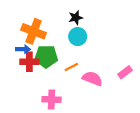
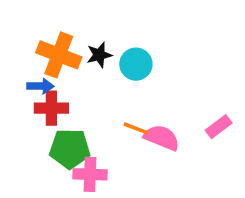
black star: (76, 18) -> (99, 55), moved
green pentagon: (46, 56) -> (70, 149), moved
orange line: (71, 67) -> (136, 128), moved, turned 48

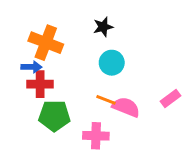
black star: (99, 55) -> (103, 27), moved
cyan circle: (136, 64) -> (112, 63), moved
pink cross: (90, 174) -> (96, 136), moved

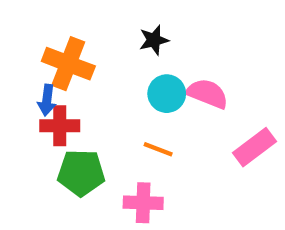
blue arrow: (31, 67) -> (47, 100), turned 96
pink rectangle: (170, 98) -> (254, 147), size x1.4
pink semicircle: (126, 107) -> (207, 94), moved

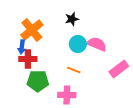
orange cross: (68, 64) -> (32, 30), turned 30

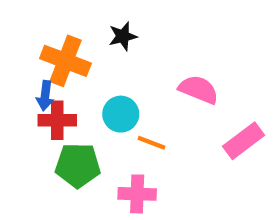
black star: (72, 19) -> (123, 36), moved
orange cross: (32, 30) -> (65, 61), turned -30
cyan circle: (78, 44) -> (121, 114), moved

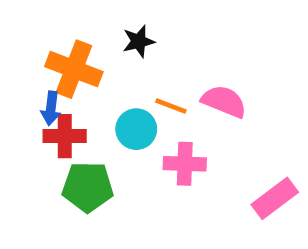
pink rectangle: (244, 141) -> (275, 198), moved
orange line: (151, 143) -> (171, 106), moved
pink cross: (137, 194) -> (185, 164), moved

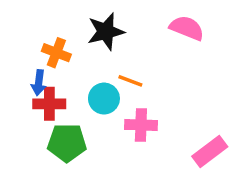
black star: (139, 41) -> (106, 32), size x1.5
orange cross: (74, 69) -> (56, 53), size x0.7
pink semicircle: (224, 101) -> (187, 28), moved

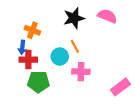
black star: (106, 32) -> (74, 18), moved
orange line: (130, 81) -> (75, 46), turned 40

